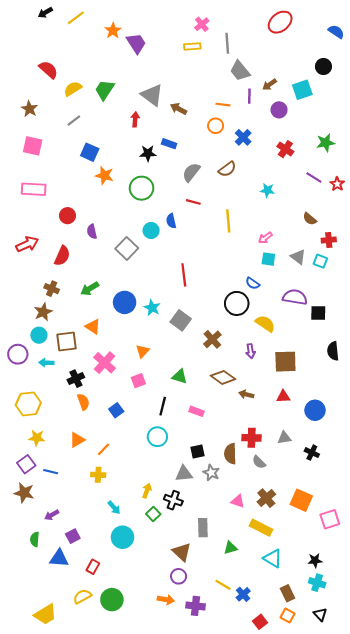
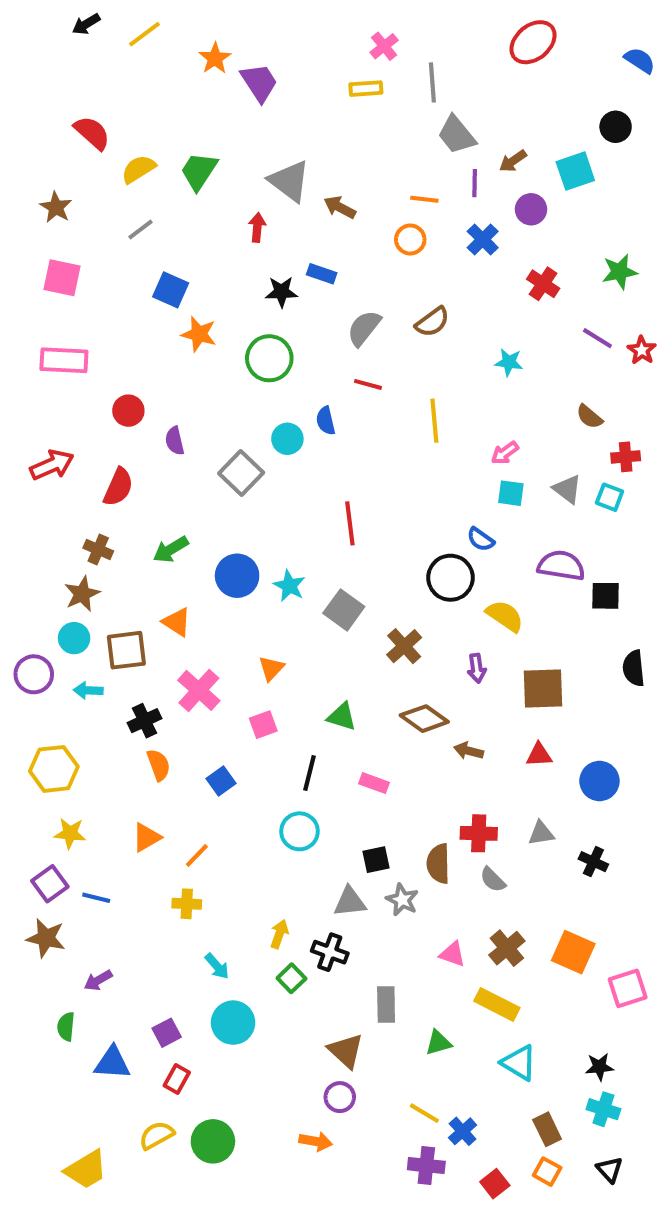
blue cross: (243, 137) -> (483, 239), moved
purple square: (73, 536) -> (167, 1033), moved
purple cross: (195, 606) -> (426, 1166), moved

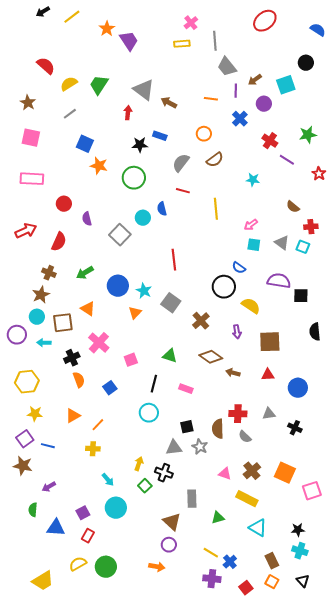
orange circle: (410, 239) -> (204, 134), moved
purple line: (597, 338) -> (287, 160), moved
orange triangle: (271, 668) -> (135, 313), moved

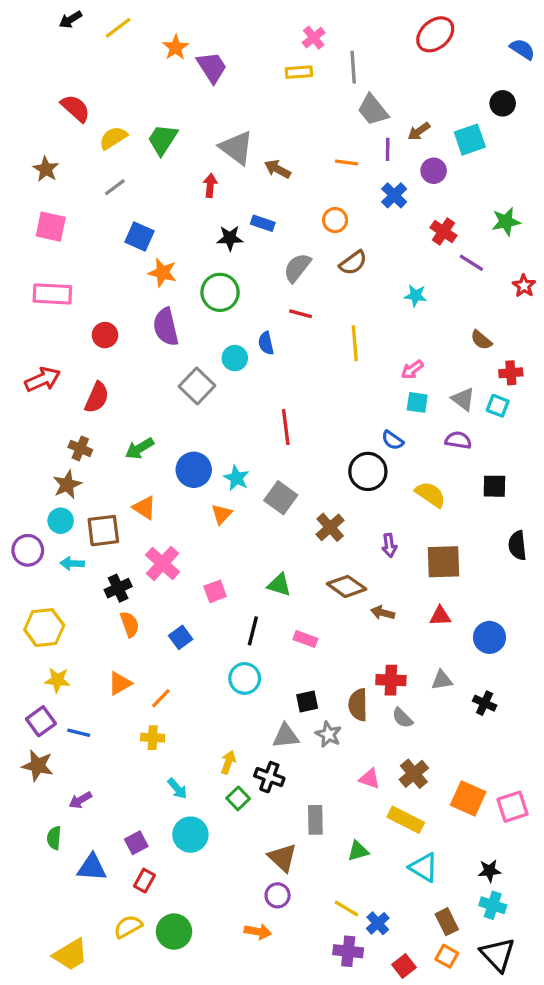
purple semicircle: (87, 219) -> (166, 327), moved, size x1.6
purple semicircle: (279, 281) -> (458, 440), moved, size x0.7
yellow semicircle: (251, 306) -> (430, 494), moved
orange square: (285, 473) -> (468, 798), moved
black triangle: (303, 581) -> (498, 955), size x1.6

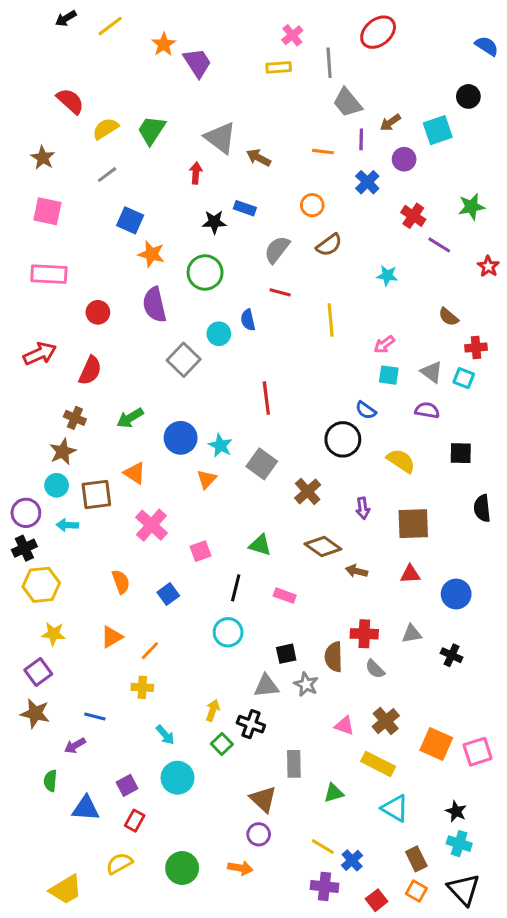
red ellipse: (435, 34) -> (378, 32), moved
black cross: (118, 588) -> (24, 548), moved
blue line: (79, 733) -> (95, 716), moved
black star: (489, 871) -> (456, 811), turned 30
green circle: (174, 932) -> (182, 868), moved

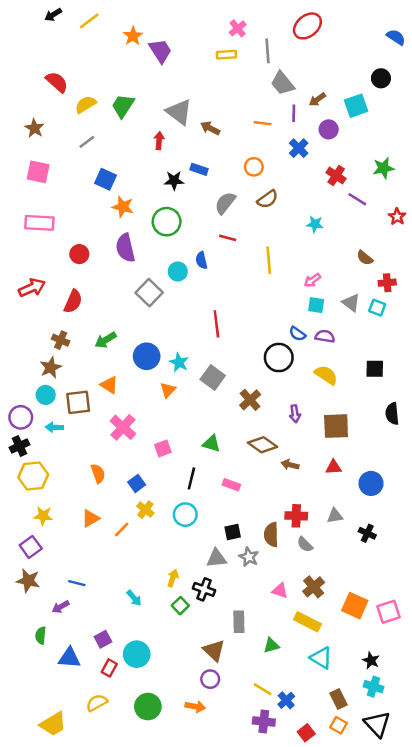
purple semicircle: (427, 410) -> (325, 336), moved
yellow cross: (142, 687) -> (145, 510), moved, turned 35
cyan circle: (178, 778) -> (137, 654), moved

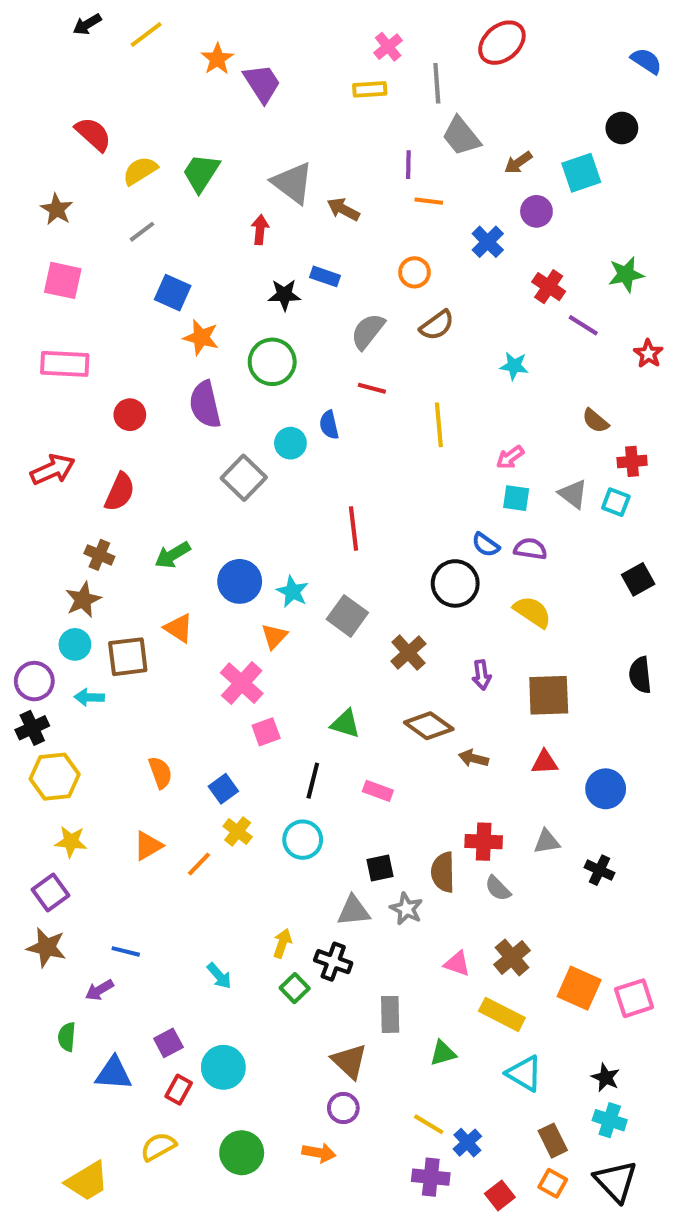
purple line: (294, 113) -> (408, 165), moved
black square: (375, 369) -> (638, 579), moved, turned -30
pink cross: (123, 427) -> (242, 683), moved

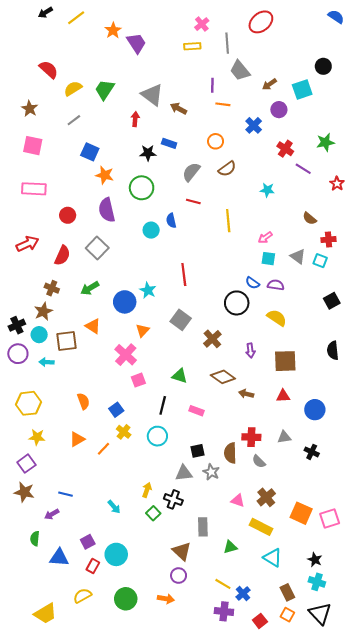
blue semicircle: (646, 61) -> (336, 17), moved
gray square: (244, 478) -> (97, 248), moved
cyan star: (293, 592) -> (148, 290), moved
black cross: (32, 728) -> (17, 325), moved

